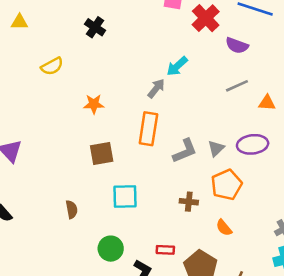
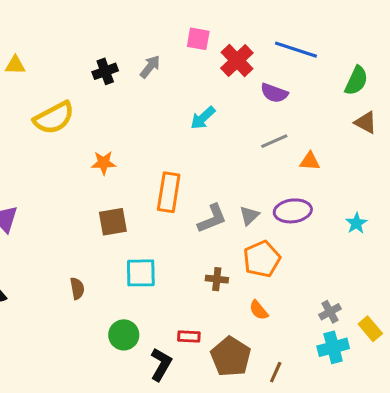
black cross: (95, 27) -> (105, 71), turned 36
yellow semicircle: (52, 66) -> (54, 118), size x1.5
gray arrow: (156, 88) -> (150, 67), moved

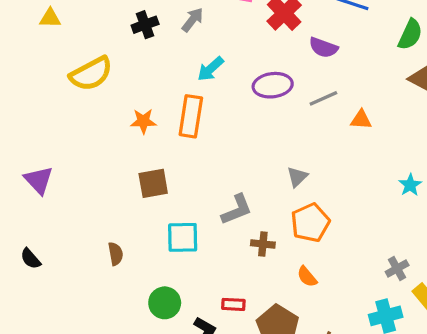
cyan arrow: (203, 118) -> (210, 69), moved
orange rectangle: (169, 192) -> (191, 116), moved
purple ellipse: (293, 211) -> (273, 85), moved
gray L-shape: (212, 219) -> (237, 210), moved
gray cross: (330, 312) -> (397, 268), moved

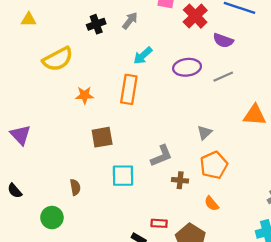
orange triangle: (361, 120) -> (255, 115), moved, size x1.5
orange star: (143, 121) -> (85, 95), moved
green circle: (165, 303) -> (52, 218), moved

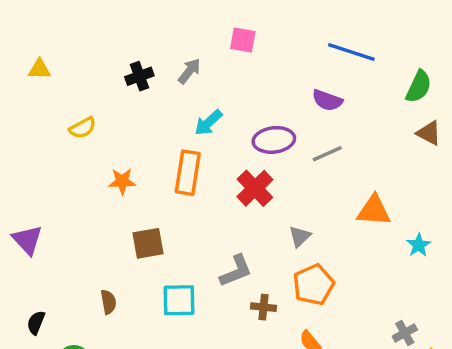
red cross: (195, 16) -> (255, 188), moved
yellow semicircle: (58, 59) -> (83, 128), size x0.6
brown semicircle: (75, 187) -> (108, 302), moved
black semicircle: (15, 191) -> (36, 323), moved, turned 63

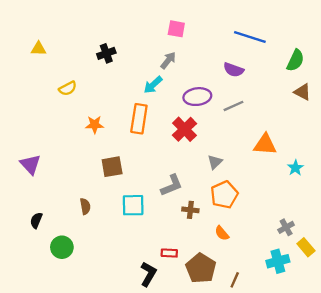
gray arrow: (189, 71) -> (168, 60), moved

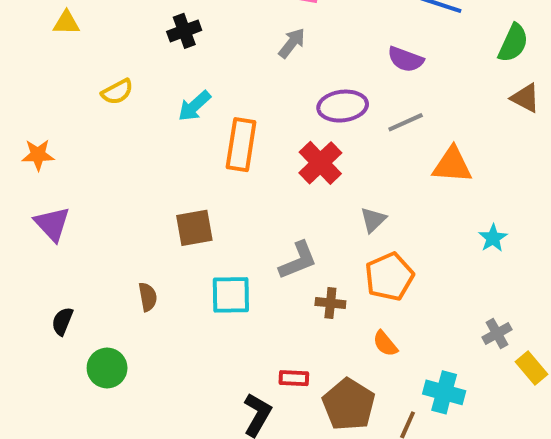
cyan arrow: (153, 85) -> (194, 106), moved
orange star: (95, 125) -> (38, 155), moved
orange triangle: (265, 144) -> (452, 165), moved
cyan star: (295, 168) -> (493, 238), moved
cyan cross: (278, 261) -> (444, 392), moved, turned 30

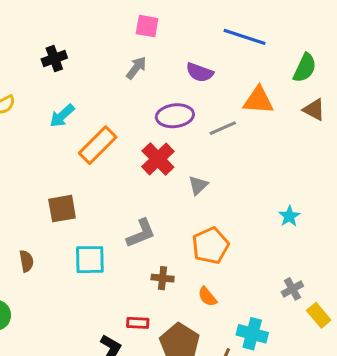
purple semicircle: (406, 59) -> (200, 72), moved
orange rectangle: (241, 145) -> (98, 145), turned 36
orange triangle: (452, 165) -> (258, 100), moved
gray triangle: (373, 220) -> (198, 185), moved
brown cross: (330, 303) -> (163, 278), moved

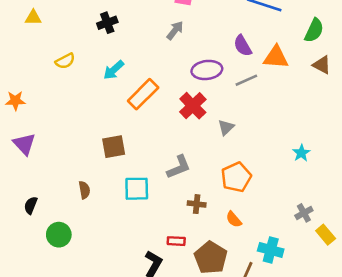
purple semicircle: (200, 72) -> (243, 46), moved, turned 40

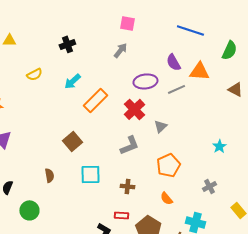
brown triangle: (322, 65) -> (235, 89), moved
brown square: (114, 147) -> (72, 141), turned -30
gray L-shape: (179, 167) -> (129, 145), moved
brown cross: (197, 204) -> (127, 186), moved
gray cross: (304, 213) -> (209, 186), moved

